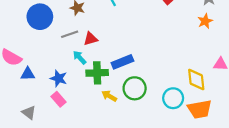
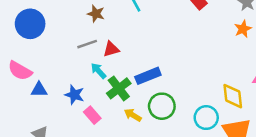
blue circle: (40, 17) -> (30, 24), moved
green cross: (97, 73) -> (119, 88), turned -35
pink rectangle: (59, 99) -> (92, 115), moved

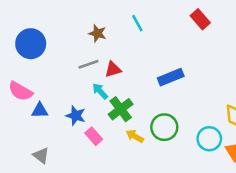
blue rectangle: (148, 76) -> (171, 77), moved

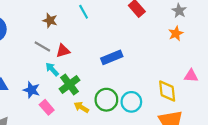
gray line: (89, 64) -> (42, 46), turned 49
cyan circle: (209, 139) -> (131, 102), moved

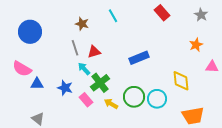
orange star: (176, 33) -> (196, 45), moved
gray line: (42, 46) -> (75, 48), turned 42
pink triangle: (191, 76) -> (212, 67), moved
yellow diamond: (167, 91) -> (181, 81), moved
pink rectangle: (47, 107) -> (86, 100), moved

